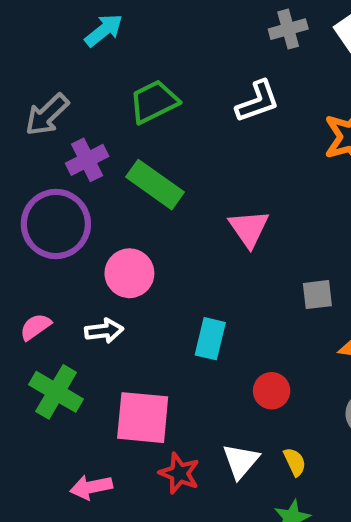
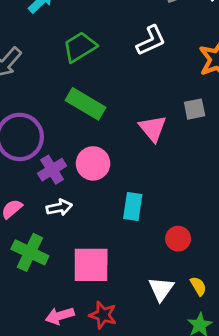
purple cross: (87, 160) -> (52, 170), moved
pink circle: (129, 273) -> (93, 163), moved
gray square: (317, 295) -> (195, 109), moved
red star: (179, 473) -> (103, 315), moved

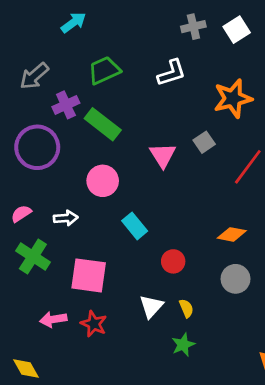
gray square: (195, 109) -> (204, 142), turned -30
purple cross: (52, 170) -> (66, 105), moved
cyan rectangle: (133, 207) -> (135, 226), turned -55

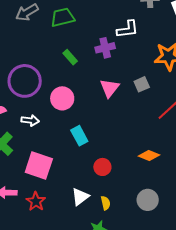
green trapezoid: (104, 70) -> (63, 17), moved
purple cross: (66, 105) -> (105, 48), moved
green rectangle: (103, 124) -> (70, 57), size x0.6
purple circle: (37, 147) -> (25, 81), moved
gray circle: (235, 279) -> (148, 200), moved

